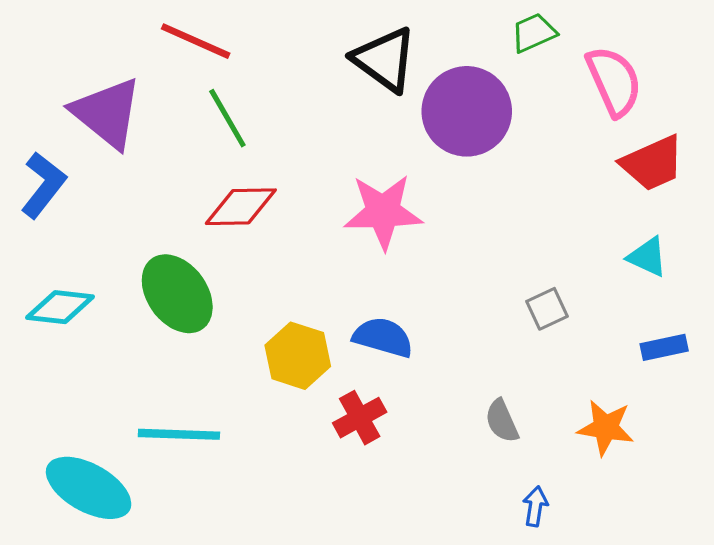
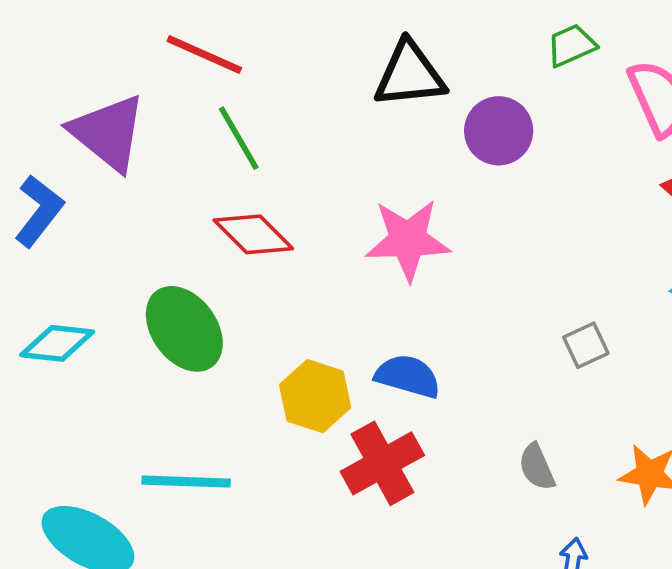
black triangle: (385, 59) -> (410, 74), turned -42
purple circle: (467, 111) -> (499, 131), size x0.7
red diamond: (241, 207) -> (253, 234), turned 46
red cross: (360, 418) -> (382, 463), size x1.4

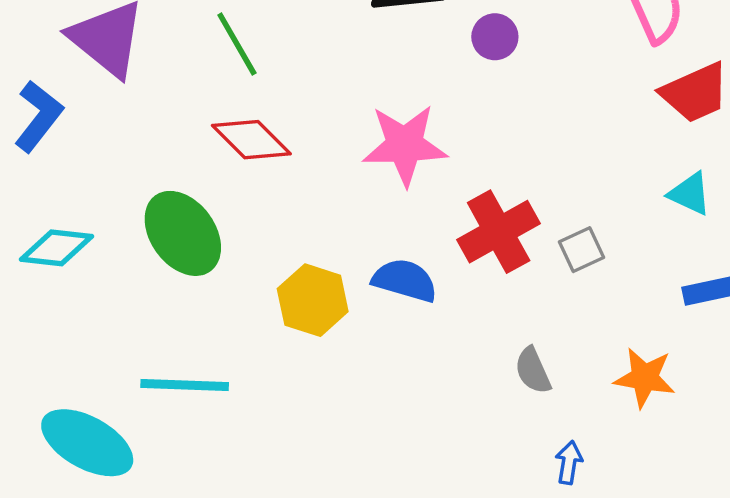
purple circle: (499, 131) -> (495, 37), size x0.7
red cross: (382, 463) -> (499, 232), moved

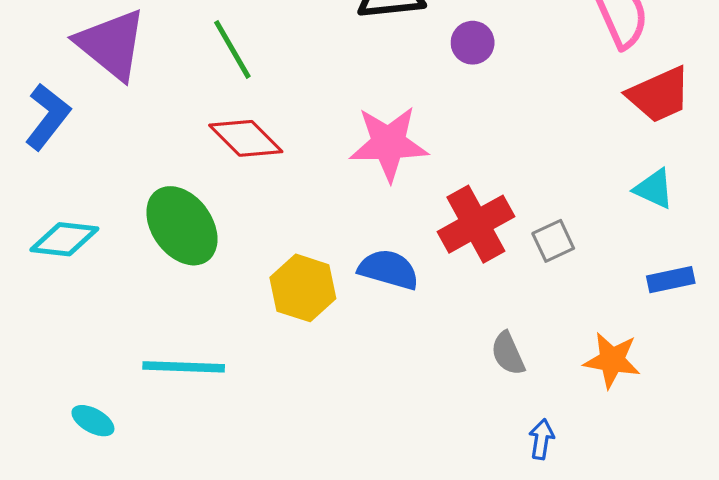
cyan ellipse: (87, 443) -> (93, 421), size x0.5

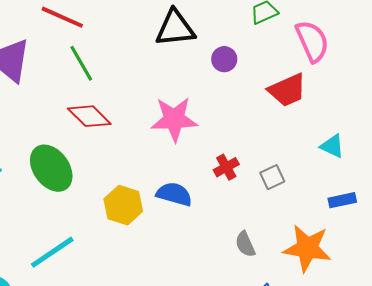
red trapezoid: (659, 95) -> (287, 90), moved
red cross: (476, 224) -> (226, 167), size x0.6
orange star: (612, 360) -> (307, 248), size x1.4
cyan line: (184, 367) -> (52, 252), turned -36

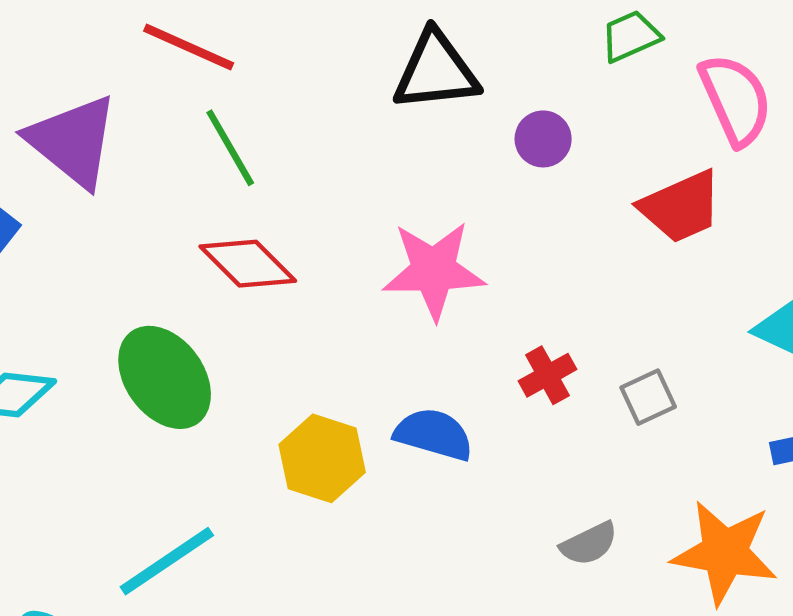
gray semicircle: (245, 244) -> (589, 544), turned -92

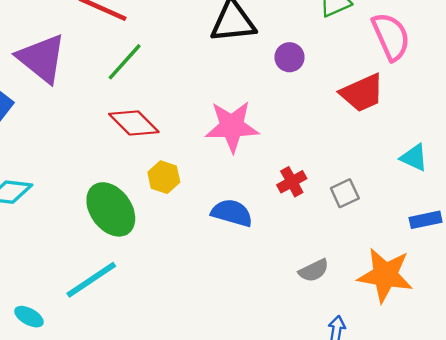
green line: (230, 148) -> (125, 62), turned 72
green ellipse: (165, 377) -> (111, 209), moved
yellow hexagon: (322, 458) -> (164, 177), moved, size x0.7

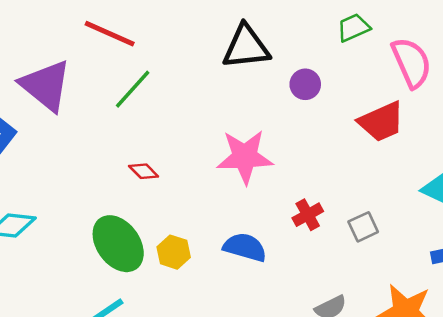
red diamond: (134, 123) -> (144, 171), moved, size x0.6
yellow hexagon: (164, 177) -> (174, 252), moved

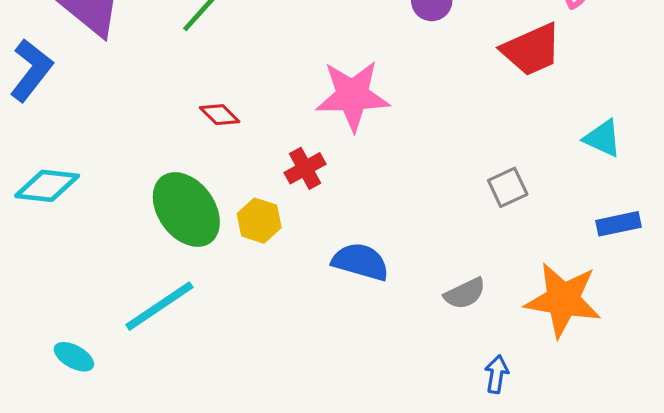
red cross: (308, 215) -> (305, 168), moved
blue semicircle: (245, 247) -> (360, 262), moved

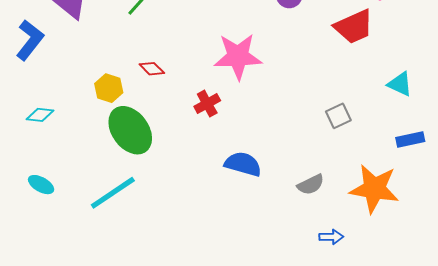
cyan diamond: (47, 186) -> (40, 115), size x0.7
yellow hexagon: (259, 221) -> (109, 88), moved
cyan ellipse: (74, 357) -> (41, 185), moved
blue arrow: (497, 374) -> (331, 237), turned 80

